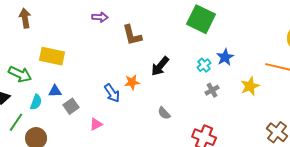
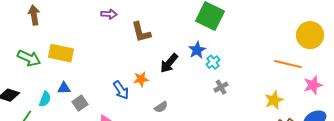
blue star: (225, 57) -> (197, 50), moved
green arrow: (20, 74) -> (29, 58), moved
yellow star: (250, 86) -> (274, 100), moved
gray semicircle: (164, 113) -> (161, 107), moved, turned -80

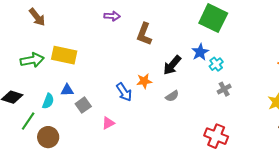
brown arrow: (34, 15) -> (37, 17), turned 150
brown L-shape: (141, 32) -> (144, 34), turned 35
green arrow: (29, 58) -> (32, 60), turned -35
gray semicircle: (161, 107) -> (172, 96), moved

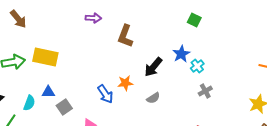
green square: (213, 18) -> (194, 20), size x0.5

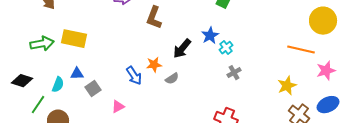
gray semicircle: (153, 98) -> (172, 79), moved

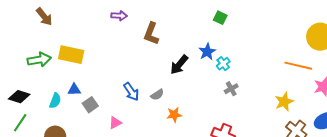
orange star: (154, 65) -> (174, 115), moved
gray semicircle: (172, 79) -> (157, 95), moved
green line: (38, 105) -> (20, 123), moved

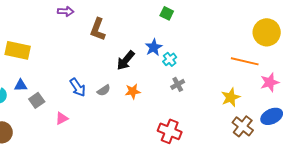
orange star: (174, 115) -> (133, 91), moved

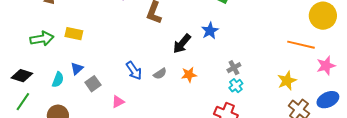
yellow rectangle: (18, 50) -> (74, 34), size x0.7
cyan cross: (170, 59) -> (236, 86), moved
blue triangle: (21, 85) -> (77, 69), turned -40

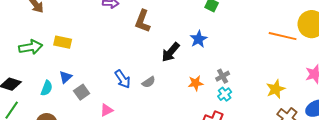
orange line: (301, 45) -> (283, 36), moved
orange star: (189, 75) -> (196, 83), moved

